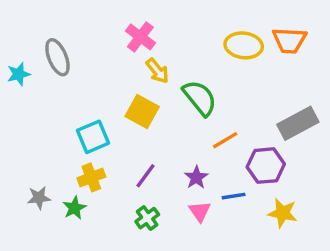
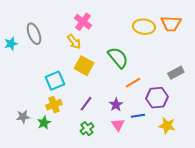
yellow arrow: (157, 71) -> (74, 42), moved
gray rectangle: (298, 123) -> (176, 73), size x0.7

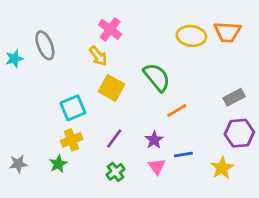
purple hexagon: (157, 98) -> (239, 133), moved
gray star: (23, 117) -> (18, 164), moved
yellow star: (167, 126) -> (222, 168), turned 30

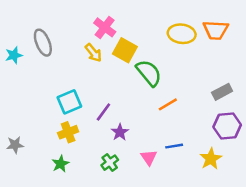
yellow square: (112, 88) -> (125, 50), moved
purple line: (114, 139) -> (103, 112), moved
purple star: (154, 140) -> (120, 132), moved
gray star: (18, 164) -> (15, 145), moved
green star: (58, 164) -> (60, 164), moved

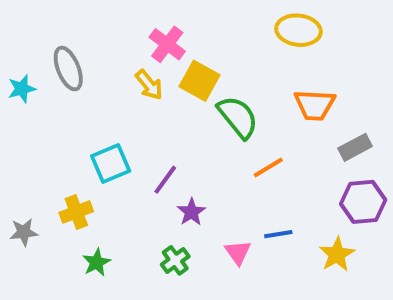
orange trapezoid: (216, 30) -> (315, 105), moved
yellow ellipse: (182, 34) -> (298, 30), moved
yellow cross: (68, 132) -> (76, 212), moved

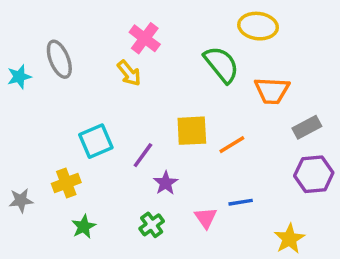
yellow square: (200, 81) -> (192, 131), moved, turned -32
green semicircle: (238, 117) -> (221, 64), moved
yellow star: (337, 254) -> (289, 239), moved

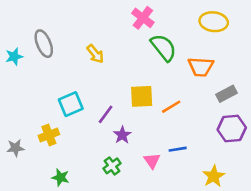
yellow ellipse: (258, 26) -> (214, 22), moved
pink cross: (145, 38) -> (143, 18), moved
green star: (84, 227) -> (60, 177), moved, turned -30

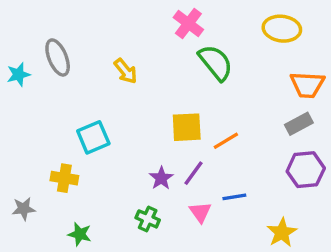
orange trapezoid: (201, 67) -> (307, 85), moved
purple line: (106, 114) -> (194, 173), moved
yellow cross: (49, 135) -> (64, 178), turned 30
gray star: (15, 148) -> (24, 209), moved
green cross: (112, 166) -> (148, 219), turned -30

